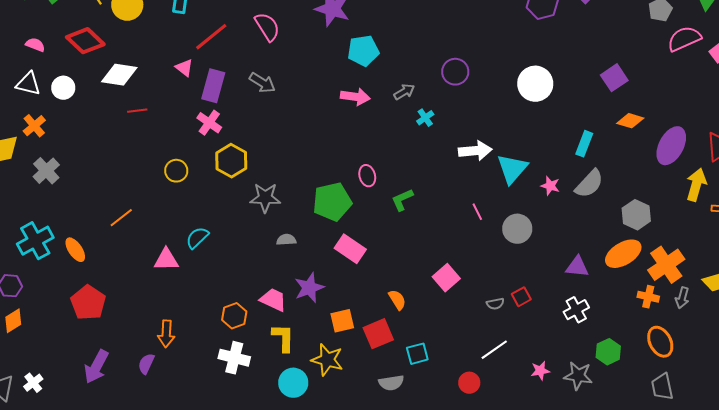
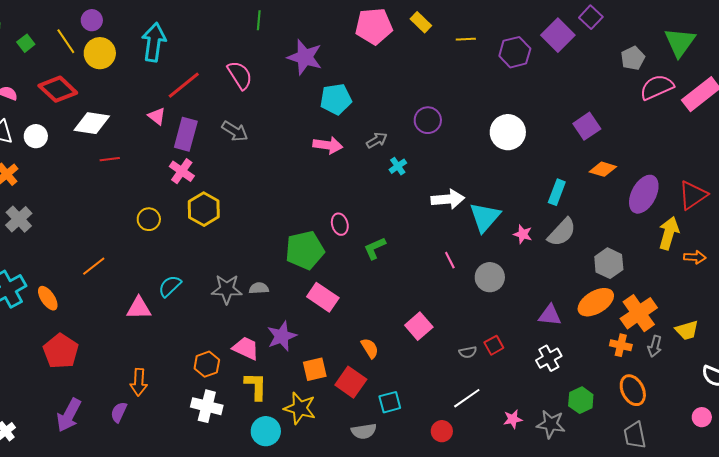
gray star: (265, 198) -> (227, 289), moved
red square: (378, 334) -> (351, 382), turned -32

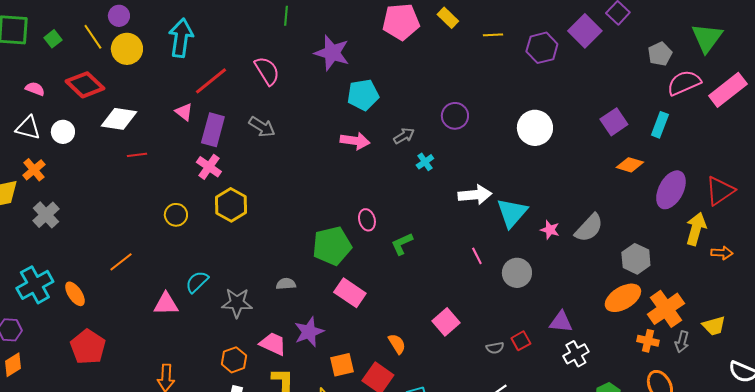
cyan rectangle: (557, 192) -> (660, 125), moved
gray star: (227, 289) -> (237, 303), moved
purple triangle: (550, 315) -> (561, 322), moved

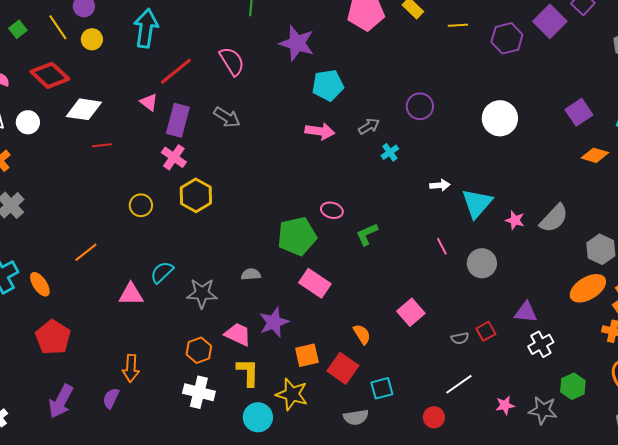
yellow circle: (127, 49) -> (92, 39), size x0.7
white arrow: (475, 195) -> (440, 185), size x0.6
pink ellipse: (367, 220) -> (332, 210), turned -60

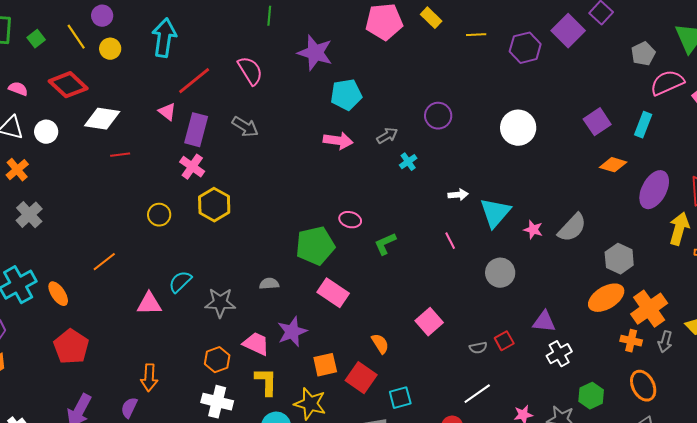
pink line: (442, 246) -> (450, 241), moved

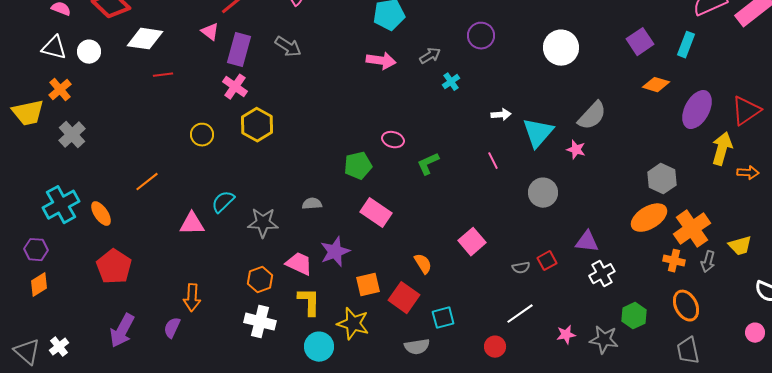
gray semicircle: (572, 228) -> (592, 116), moved
green pentagon: (315, 246) -> (358, 166), size x0.7

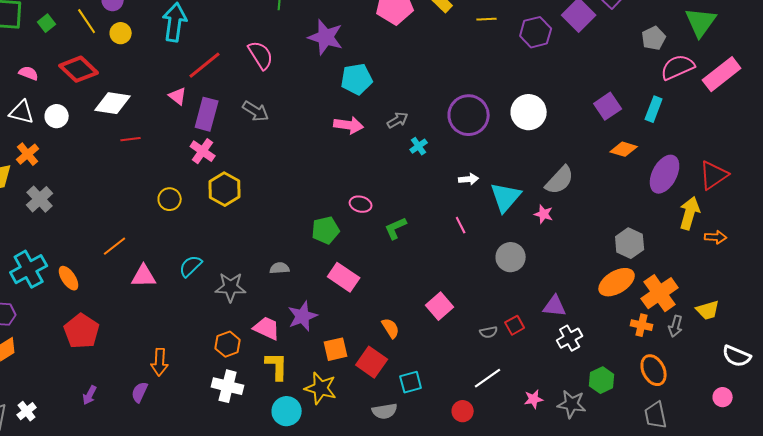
purple circle: (481, 36) -> (469, 115), moved, size x1.5
pink triangle: (192, 224) -> (144, 276), moved
purple arrow: (122, 331) -> (90, 395), size x0.6

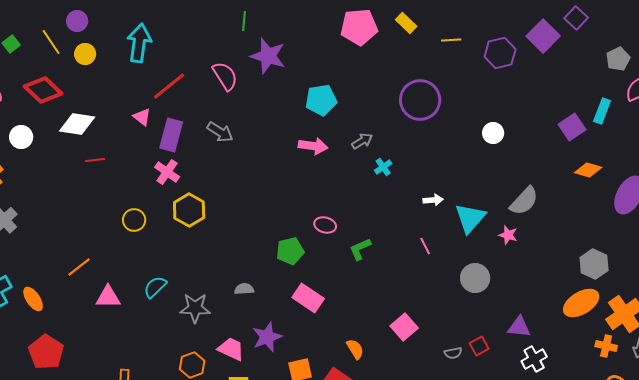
purple star: (326, 37) -> (268, 56), moved
cyan rectangle: (654, 109) -> (602, 111), moved
white circle: (529, 112) -> (493, 133), size x0.6
purple circle: (469, 115) -> (420, 100), moved

